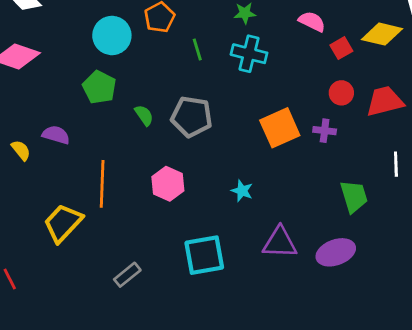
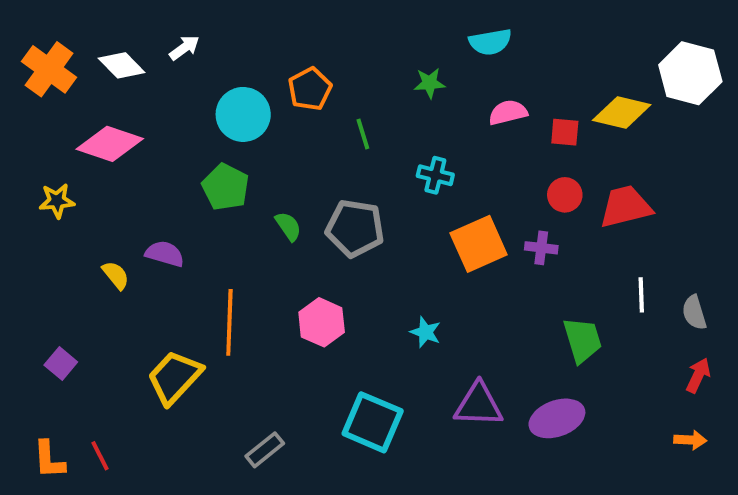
pink semicircle: (312, 22) -> (508, 112), moved, turned -40
red square: (341, 48) -> (565, 132), turned 35
cyan cross: (249, 54) -> (435, 175), moved, size x0.7
cyan square: (204, 255) -> (373, 422), turned 33

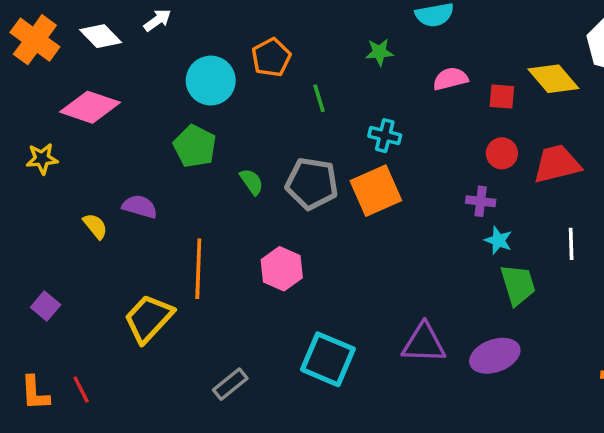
yellow diamond: (622, 112) -> (553, 79), turned 36
orange square: (479, 244) -> (376, 191), moved
cyan star: (426, 332) -> (498, 240), moved

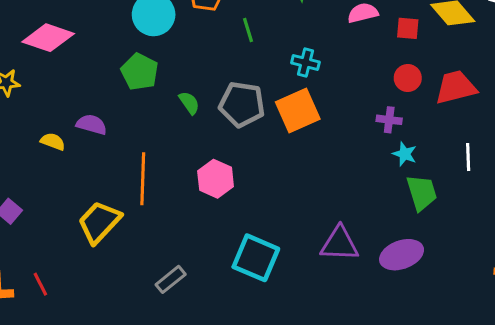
yellow semicircle: (95, 226) -> (53, 142), turned -30

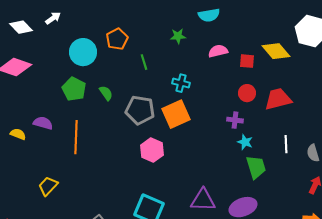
green semicircle: (189, 103) -> (106, 93), moved
orange line: (143, 179) -> (76, 137), moved
pink hexagon: (216, 179) -> (152, 150), moved
yellow trapezoid: (99, 222) -> (48, 186), size x0.7

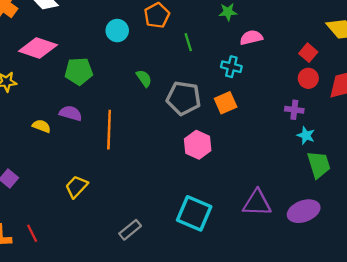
pink semicircle: (218, 51) -> (251, 38), moved
cyan circle: (83, 52) -> (117, 31), size x0.7
red square: (247, 61) -> (308, 53), moved, turned 35
green pentagon: (74, 89) -> (79, 71), moved, turned -30
orange square: (176, 114) -> (226, 103), size x0.7

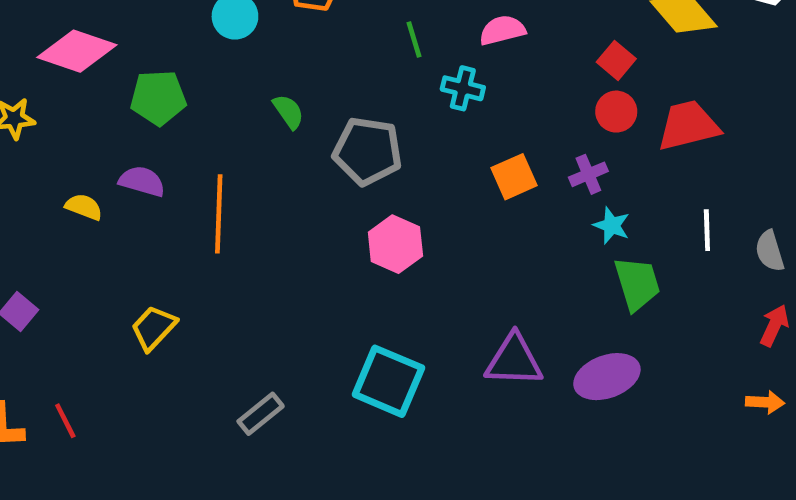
green line: (188, 42) -> (414, 39), moved
orange square: (226, 103) -> (514, 177), moved
purple cross: (294, 110) -> (588, 174), turned -30

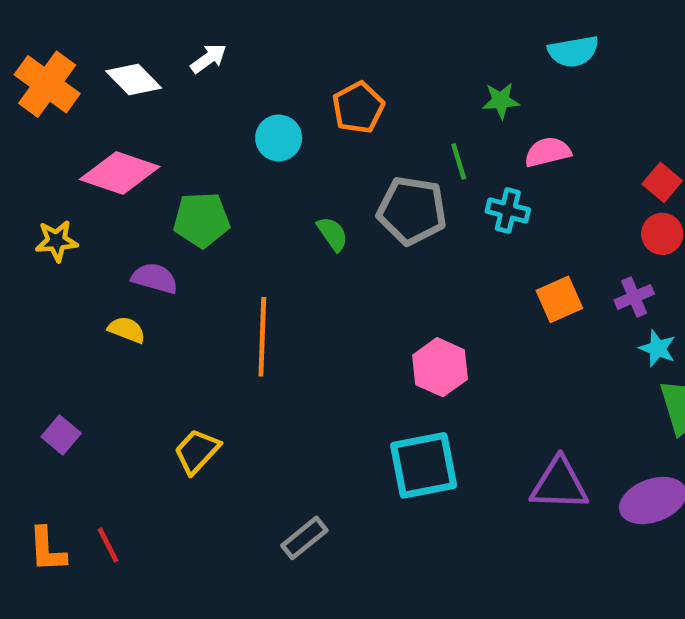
gray pentagon: (367, 151) -> (412, 210), moved
purple semicircle: (142, 181) -> (155, 278), moved
cyan square: (388, 381) -> (424, 465), moved, turned -34

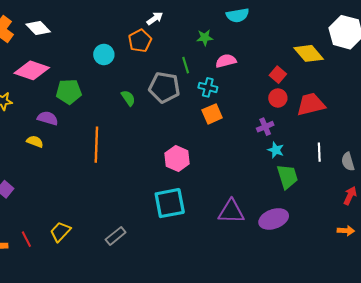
white arrow: (208, 58) -> (155, 18), moved
orange square: (559, 299) -> (212, 114), moved
yellow trapezoid: (197, 451) -> (60, 232), moved

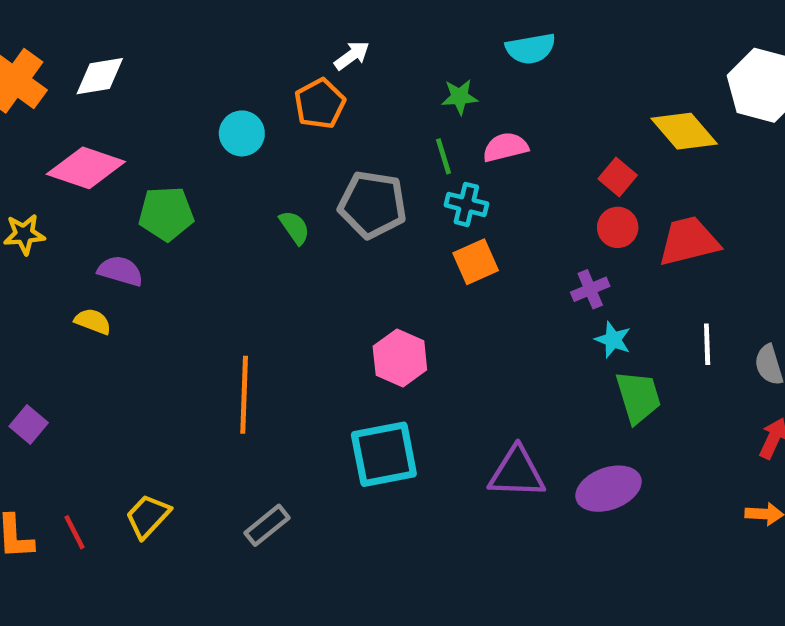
white diamond: (38, 28) -> (100, 76), turned -55
green line: (186, 65) -> (443, 156), moved
orange line: (96, 145) -> (244, 395), moved

